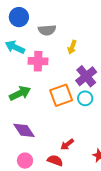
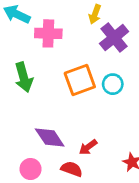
purple cross: (86, 76) -> (114, 38), moved
green arrow: (20, 93) -> (24, 77), turned 100
purple diamond: (24, 130) -> (50, 138), moved

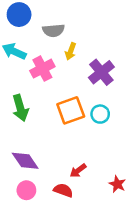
yellow arrow: (95, 14) -> (71, 51), moved
pink cross: (48, 33) -> (42, 69), turned -30
purple diamond: (50, 138) -> (25, 161), moved

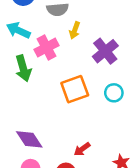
green arrow: (20, 108) -> (23, 68), moved
cyan circle: (100, 114) -> (114, 93), moved

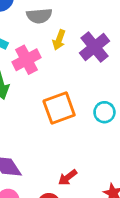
purple cross: (105, 51) -> (95, 47), moved

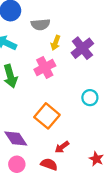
pink cross: (26, 60) -> (45, 68), moved
orange square: (59, 108) -> (47, 116), moved, turned -30

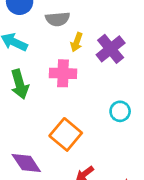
pink cross: (45, 68) -> (63, 73), turned 30

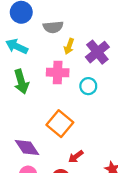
cyan circle: (120, 111) -> (88, 86), moved

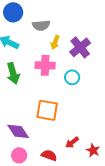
orange square: (60, 124) -> (47, 110), turned -30
red arrow: (76, 157) -> (72, 142), moved

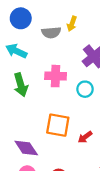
yellow arrow: (55, 42) -> (72, 24), moved
red arrow: (72, 142) -> (85, 137), moved

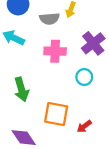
pink cross: (56, 76) -> (55, 51), moved
green arrow: (21, 85) -> (21, 89), moved

